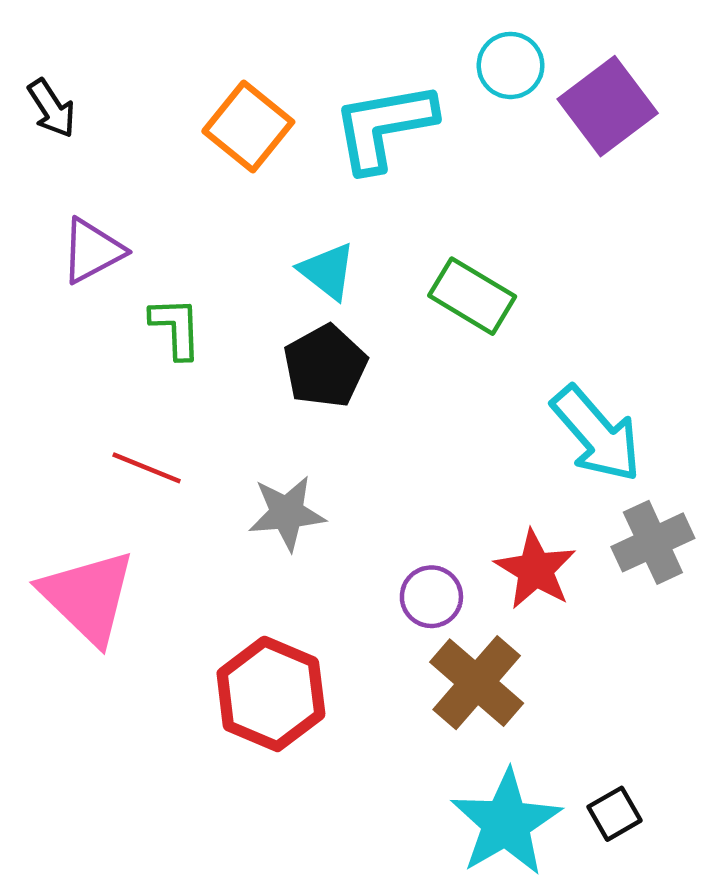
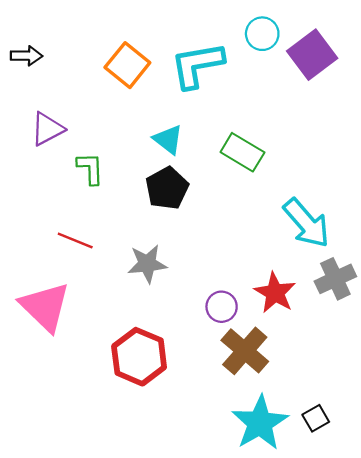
black arrow: (52, 108) -> (26, 56), turned -56

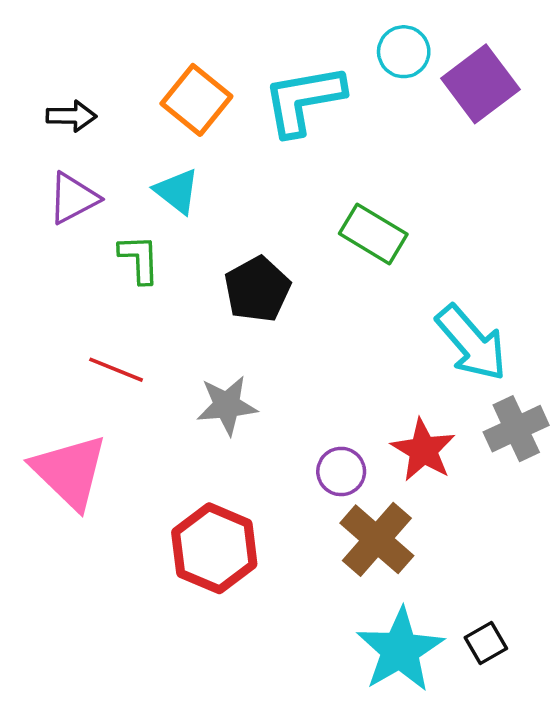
black arrow: (26, 56) -> (71, 116), moved
cyan triangle: (168, 139) -> (177, 191), moved

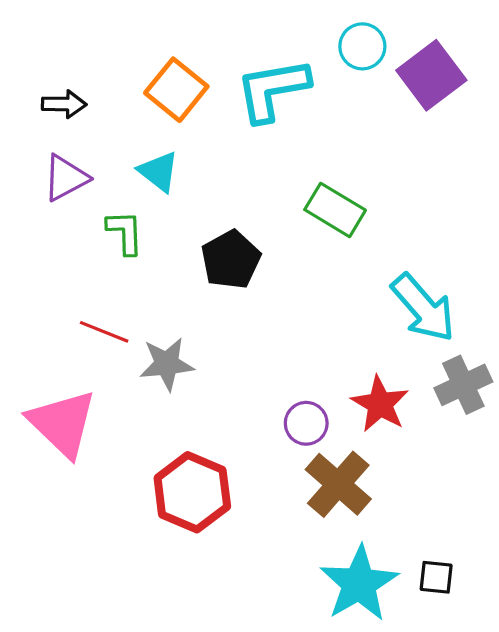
gray star: (227, 405) -> (167, 364), moved
black square: (486, 643) -> (436, 577), turned 36

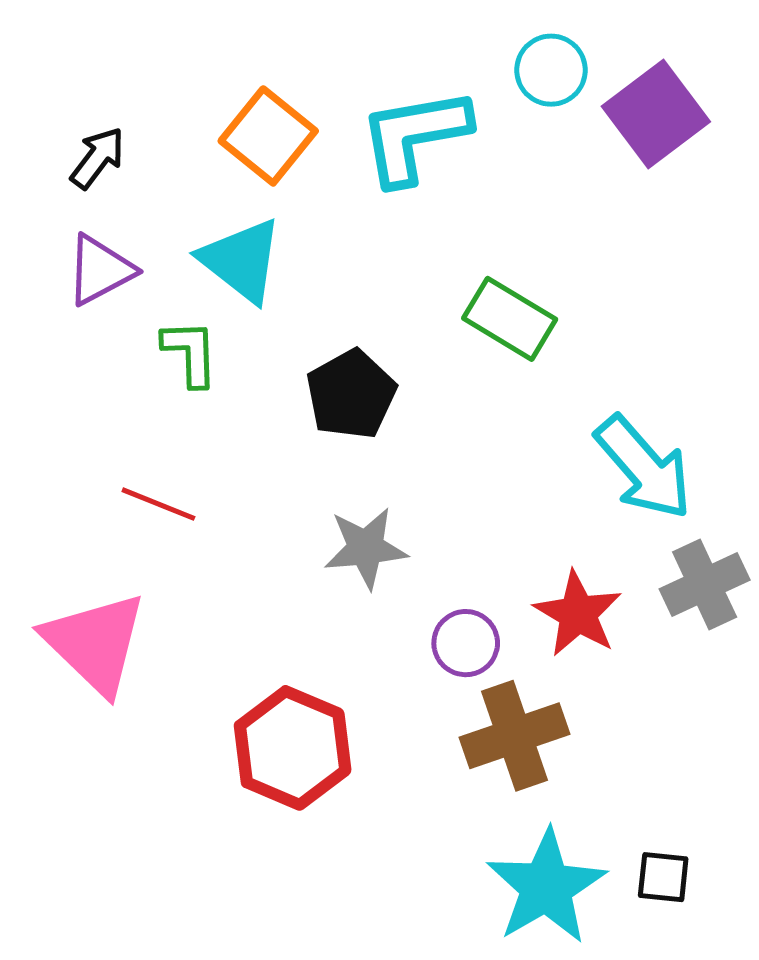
black arrow: (64, 104) -> (98, 158), turned -54
cyan triangle: (159, 171) -> (241, 260), size x1.4
gray star: (167, 364) -> (366, 548), moved
brown cross: (338, 484) -> (514, 736), turned 30

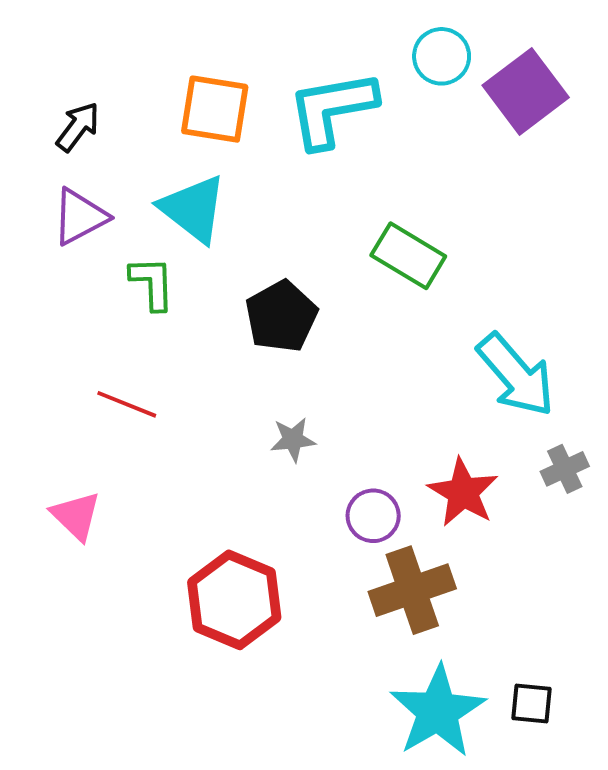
orange square: (268, 136) -> (215, 109), turned -30
gray star: (366, 548) -> (293, 440), size x0.7
gray cross: (705, 585) -> (565, 469), size x0.7
pink triangle: (95, 643) -> (76, 516), size x0.6

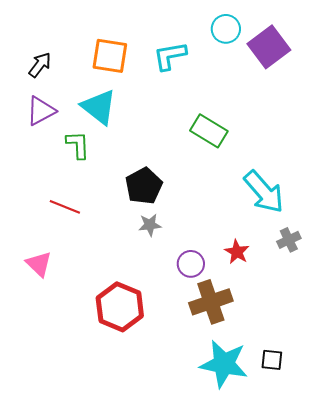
cyan L-shape: (332, 109) -> (170, 56), size x0.7
black pentagon: (281, 316) -> (144, 186), moved
red star: (463, 492) -> (237, 252), size x0.7
cyan star: (438, 711) -> (224, 364), turned -30

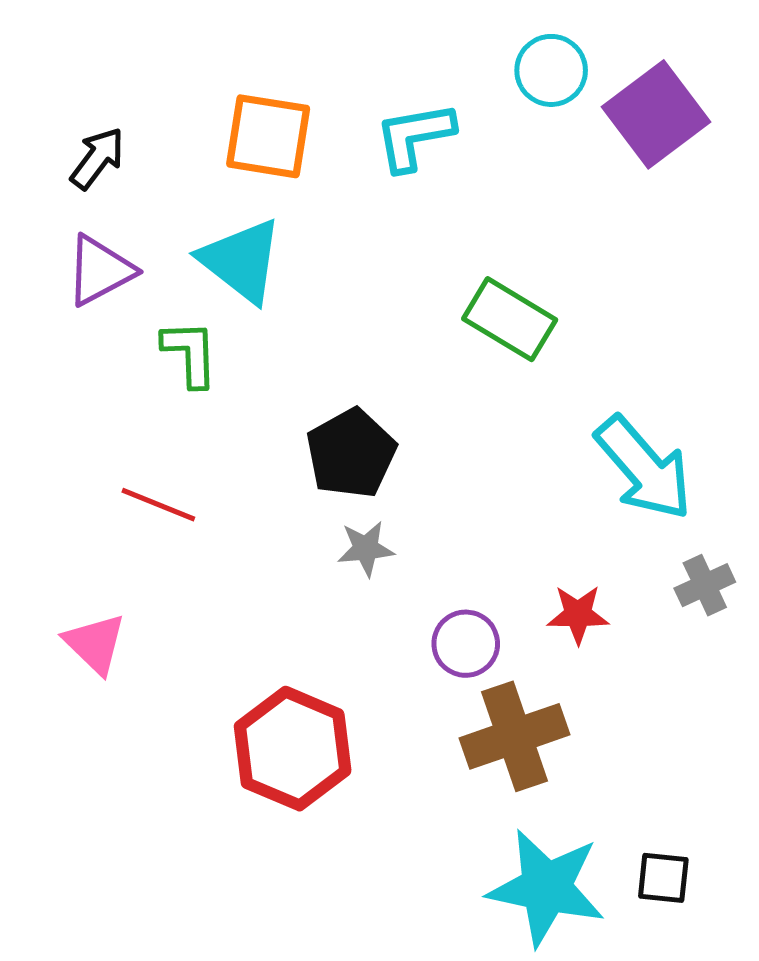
red star: (237, 252) -> (578, 614), turned -30

